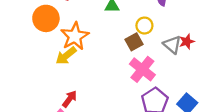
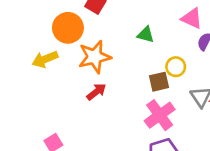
yellow arrow: (66, 56) -> (45, 59), moved
red arrow: (70, 99) -> (96, 92), moved

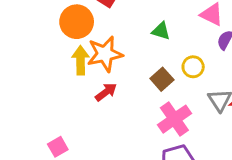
yellow arrow: (45, 59) -> (81, 60), moved, turned 110
brown square: (159, 82) -> (162, 79), moved, turned -30

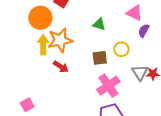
brown square: (162, 79) -> (100, 58), turned 35
red arrow: (106, 92) -> (61, 67), turned 70

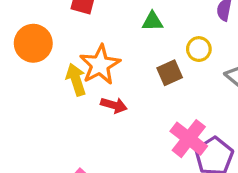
orange circle: (40, 18) -> (33, 43), moved
pink cross: (108, 86) -> (189, 139), moved

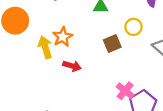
orange star: (100, 65) -> (63, 37), size x0.7
pink cross: (189, 139) -> (125, 91), size x0.7

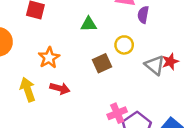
yellow arrow: (45, 47) -> (28, 90), moved
pink cross: (125, 91) -> (117, 113), turned 30

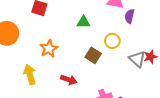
brown square: (102, 63) -> (93, 55), turned -35
red arrow: (60, 88) -> (69, 80), moved

